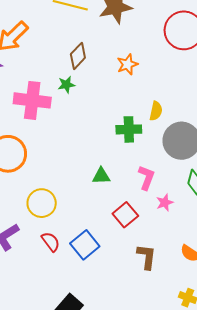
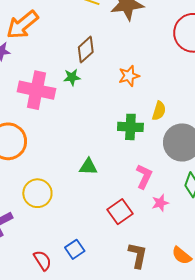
orange star: (127, 64) -> (129, 76), moved
green triangle: (101, 176) -> (88, 167), moved
red semicircle: (51, 242) -> (42, 260), moved
blue square: (85, 245) -> (75, 249), moved, size x0.7

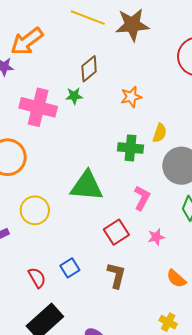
green triangle: (88, 167) -> (87, 186), size x1.8
pink star: (160, 203) -> (156, 237), moved
brown L-shape: (138, 255) -> (116, 275), moved

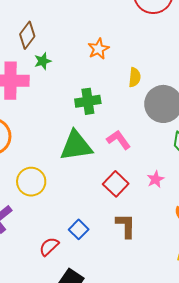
brown diamond: (89, 69) -> (27, 35), moved
green cross: (131, 148) -> (88, 101), moved
pink L-shape: (142, 198) -> (119, 140), moved, turned -50
red semicircle: (37, 278) -> (49, 247), turned -90

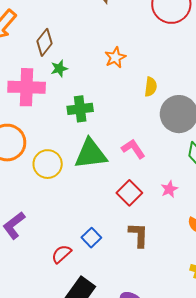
green cross: (88, 101) -> (80, 109), moved
yellow circle: (31, 182) -> (48, 164), moved

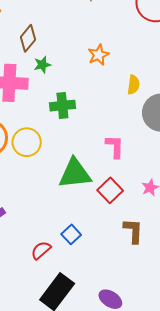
pink L-shape: (133, 149) -> (115, 146), turned 35
green triangle: (91, 154) -> (75, 174), moved
yellow circle: (48, 164) -> (27, 142), moved
brown L-shape: (138, 235) -> (133, 231), moved

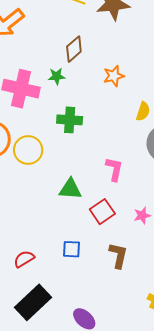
brown diamond: (28, 38) -> (74, 49), moved
green triangle: (75, 174) -> (70, 189), size x0.7
blue square: (71, 234) -> (72, 249), moved, turned 36

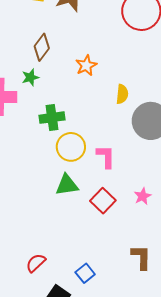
yellow circle: (28, 150) -> (71, 147), moved
blue square: (72, 249) -> (85, 273), moved, turned -30
brown L-shape: (118, 255) -> (141, 257), moved

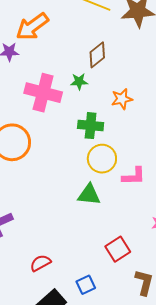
orange star: (86, 65) -> (122, 99), moved
pink L-shape: (106, 156) -> (134, 176), turned 75
red square: (103, 201) -> (118, 249), moved

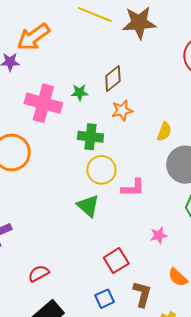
brown diamond: (97, 55) -> (113, 79), moved
green triangle: (89, 195) -> (88, 206), turned 35
blue square: (86, 285) -> (105, 299), moved

